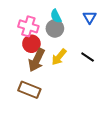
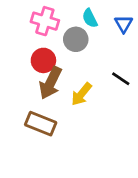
cyan semicircle: (56, 16) -> (90, 18), moved
pink cross: (28, 26) -> (45, 21), moved
yellow arrow: (59, 57) -> (81, 94), moved

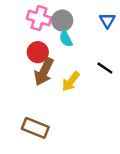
cyan semicircle: (90, 18) -> (66, 39), moved
gray circle: (76, 39) -> (62, 20), moved
brown rectangle: (41, 124) -> (35, 128), moved

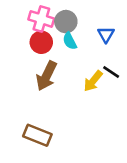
blue triangle: (107, 20) -> (106, 35), moved
red circle: (38, 52) -> (41, 42), moved
yellow arrow: (71, 81) -> (93, 81), moved

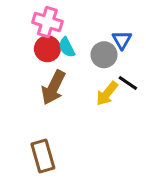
gray circle: (66, 22) -> (104, 55), moved
cyan semicircle: (70, 41) -> (67, 47), moved
brown rectangle: (37, 135) -> (43, 156), turned 52

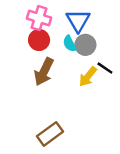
blue triangle: (122, 40) -> (78, 20), moved, size x1.5
cyan semicircle: (67, 47) -> (70, 44), moved
brown rectangle: (43, 156) -> (50, 134), moved, turned 70

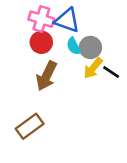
blue triangle: (78, 20) -> (67, 20), moved, turned -40
yellow arrow: (88, 77) -> (93, 68), moved
brown rectangle: (50, 134) -> (30, 126), moved

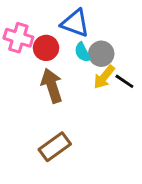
pink cross: (41, 19) -> (18, 38), moved
brown arrow: (46, 76) -> (52, 86), turned 136
brown rectangle: (30, 126) -> (55, 147), moved

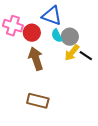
brown rectangle: (55, 147) -> (38, 101), turned 50

